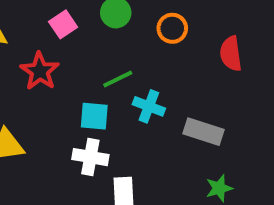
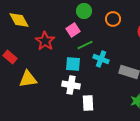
pink square: (63, 24) -> (73, 30), moved

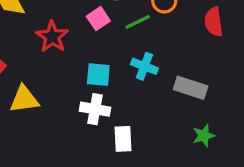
green line: (85, 45) -> (138, 22), moved

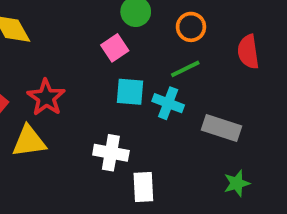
green line: (138, 22) -> (185, 69), moved
red star: (52, 37) -> (46, 97), moved
cyan square: (98, 75) -> (130, 92), moved

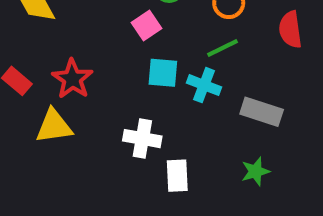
green star: (237, 183) -> (255, 171), moved

